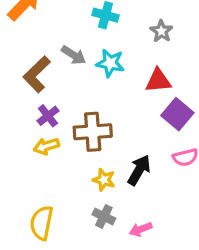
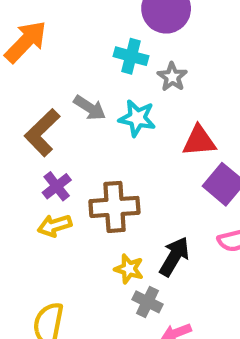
gray star: (161, 31) -> (172, 77), moved
gray cross: (104, 216) -> (148, 302), moved

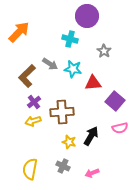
gray star: (172, 77) -> (104, 51), moved
red triangle: (199, 141) -> (93, 83), moved
gray cross: (148, 302) -> (63, 166), moved

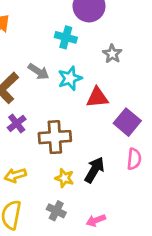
cyan star: (73, 69) -> (70, 78), turned -30
yellow arrow: (33, 121) -> (15, 175), moved
pink semicircle: (120, 128) -> (134, 159), turned -70

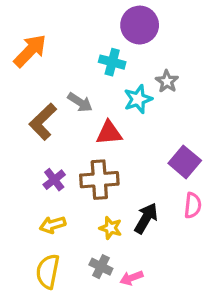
cyan star: (70, 78) -> (138, 99), moved
red triangle: (97, 97) -> (109, 133), moved
purple cross: (17, 123) -> (54, 180), moved
pink arrow: (96, 220) -> (132, 278), moved

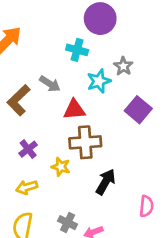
purple square: (185, 162) -> (138, 110), moved
brown cross: (99, 180) -> (85, 142), moved
pink semicircle: (193, 205) -> (146, 206), moved
yellow star: (111, 228) -> (61, 167), moved

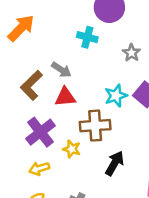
cyan star: (99, 81) -> (116, 96), moved
red triangle: (74, 110) -> (65, 97), moved
purple cross: (28, 149) -> (41, 132), size x1.6

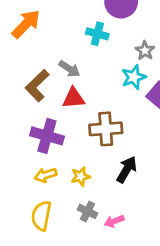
cyan star: (116, 96) -> (134, 77), moved
purple cross: (41, 132) -> (47, 136), turned -36
yellow star: (72, 149) -> (81, 176), moved, turned -30

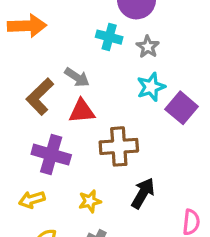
orange arrow: (26, 24) -> (27, 26), turned 44
gray star: (145, 51) -> (148, 47), moved
yellow arrow: (46, 175) -> (32, 200), moved

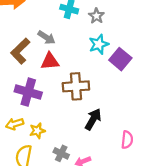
yellow star: (90, 201) -> (37, 131), moved

